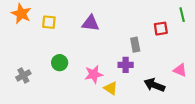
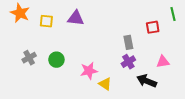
purple triangle: (91, 23) -> (76, 18), moved
purple cross: (126, 65) -> (128, 62), moved, turned -32
pink triangle: (180, 70) -> (163, 62), moved, turned -32
gray cross: (23, 75) -> (29, 58), moved

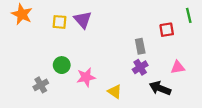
purple triangle: (76, 18) -> (83, 20), turned 42
yellow square: (46, 21) -> (59, 22), moved
gray cross: (29, 58) -> (41, 85), moved
pink star: (89, 71) -> (86, 77), moved

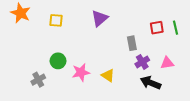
green line: (189, 15) -> (176, 28), moved
purple triangle: (83, 20) -> (100, 18), moved, turned 30
purple cross: (140, 67) -> (142, 62), moved
yellow triangle: (115, 92) -> (108, 75), moved

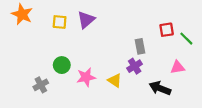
purple triangle: (100, 18) -> (86, 20), moved
green line: (176, 28) -> (186, 39), moved, turned -32
purple cross: (142, 62) -> (135, 66), moved

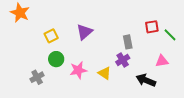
purple triangle: (86, 20) -> (84, 32), moved
yellow square: (60, 22) -> (51, 36), moved, turned -32

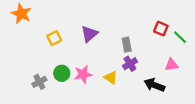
red square: (152, 27) -> (161, 29), turned 32
gray rectangle: (128, 42) -> (127, 45), moved
green circle: (56, 59) -> (62, 73), moved

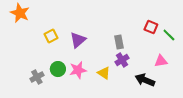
purple triangle: (89, 34) -> (78, 40), moved

